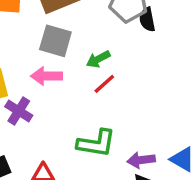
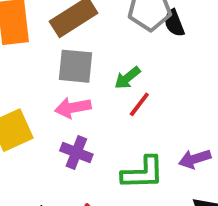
purple cross: (19, 111) -> (76, 153), moved
purple arrow: (141, 160) -> (195, 159), moved

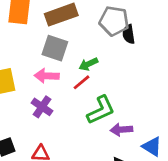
red line: (139, 104) -> (82, 82), moved
green L-shape: (143, 173) -> (101, 110), moved, turned -36

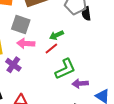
gray square: (55, 48) -> (21, 24), moved
purple cross: (42, 107) -> (13, 65), moved

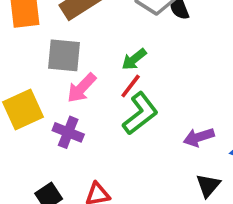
pink arrow: (26, 43) -> (82, 88), turned -36
green L-shape: (65, 69) -> (140, 113), moved

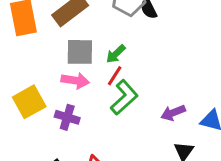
gray square: (64, 55) -> (80, 52), moved
pink arrow: (82, 88) -> (75, 81), turned -120

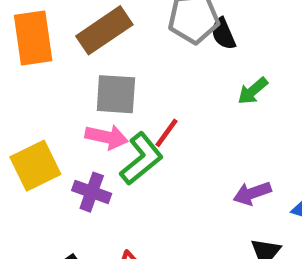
green arrow: (116, 54) -> (253, 91), moved
green L-shape: (124, 97) -> (142, 159), moved

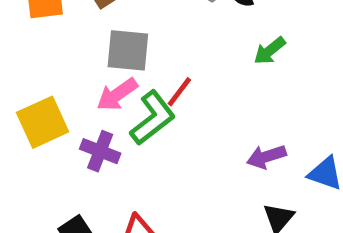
pink arrow: (107, 137) -> (117, 94), turned 132

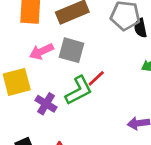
pink arrow: (117, 94) -> (41, 52), moved

